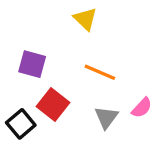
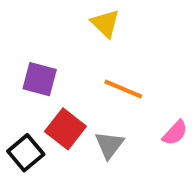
gray triangle: (106, 117) -> (109, 145), moved

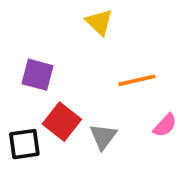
orange line: (123, 89) -> (137, 80), moved, turned -36
black square: (26, 153) -> (24, 144), turned 32

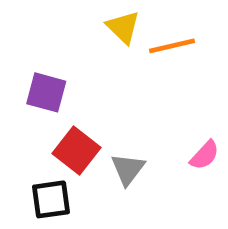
orange line: (137, 80) -> (172, 46), moved
black square: (24, 144) -> (51, 199), moved

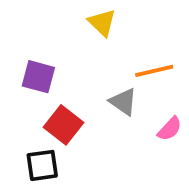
orange line: (172, 46) -> (154, 71), moved
gray triangle: (128, 169) -> (123, 102), moved, turned -32

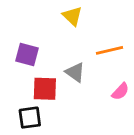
gray triangle: (123, 102) -> (75, 72), moved
red square: (63, 125) -> (45, 89), turned -36

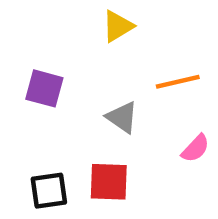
yellow triangle: (72, 16) -> (118, 26), turned 45
red square: (45, 89) -> (109, 182), moved

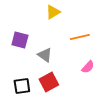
gray triangle: (122, 117) -> (45, 55), moved
red square: (109, 182) -> (49, 82), turned -30

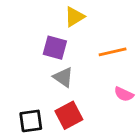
purple square: (20, 40) -> (55, 48), moved
pink semicircle: (88, 67) -> (124, 94), turned 72

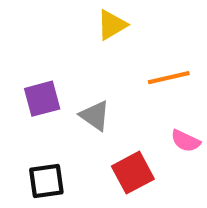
purple square: (55, 48) -> (42, 99), moved, turned -30
red square: (69, 115) -> (133, 173), moved

